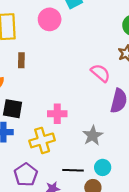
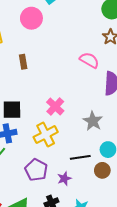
brown rectangle: (21, 60) -> (23, 62), moved
pink cross: (57, 114) -> (55, 106), turned -36

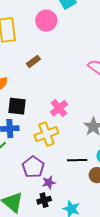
brown rectangle: (23, 62) -> (33, 61), turned 56
purple star: (64, 179) -> (49, 183), moved

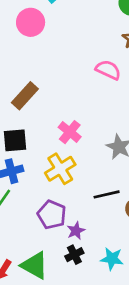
brown rectangle: (33, 61) -> (25, 96), moved, size x1.5

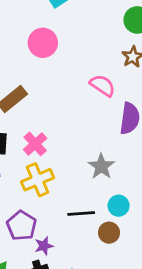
pink circle: (31, 22) -> (43, 43), moved
pink cross: (70, 132) -> (35, 144), moved

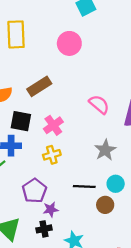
pink semicircle: (102, 85) -> (99, 104), moved
yellow cross: (37, 180) -> (52, 155), size x0.7

